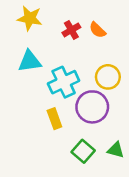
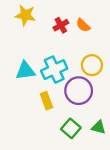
cyan triangle: (30, 61) -> (25, 71), moved

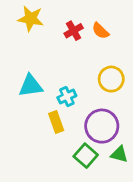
cyan cross: (54, 70) -> (67, 97), moved, size x0.6
purple circle: (79, 91) -> (102, 126), moved

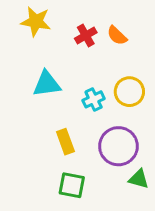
cyan triangle: (31, 86) -> (47, 84), moved
cyan cross: (67, 97) -> (94, 99), moved
green square: (86, 156) -> (72, 185), moved, turned -30

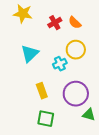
cyan triangle: (47, 84) -> (30, 54), turned -36
yellow circle: (129, 92) -> (76, 50), moved

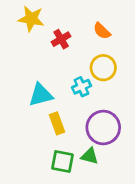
red cross: (55, 23) -> (61, 39), moved
cyan triangle: (30, 54) -> (41, 95), moved, turned 30
green triangle: (89, 115) -> (90, 156), moved

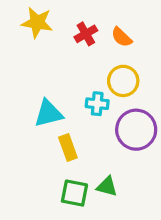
red cross: (61, 39) -> (86, 34), moved
cyan cross: (81, 87) -> (97, 104), turned 30
purple circle: (103, 128) -> (136, 130), moved

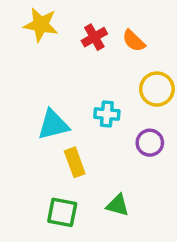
yellow circle: (123, 81) -> (157, 89), moved
purple circle: (136, 130) -> (150, 143), size x0.6
green square: (74, 193) -> (62, 212), moved

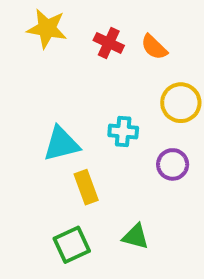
red cross: (94, 37) -> (109, 43), turned -35
green square: (62, 212) -> (72, 245), turned -36

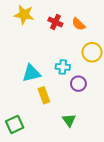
purple circle: (173, 164) -> (78, 84), moved
green triangle: (136, 237) -> (69, 120), turned 40
green square: (72, 245) -> (15, 124), moved

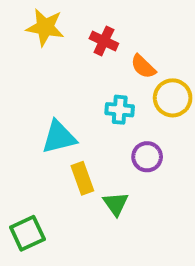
orange semicircle: (78, 24) -> (143, 67), moved
cyan cross: (63, 67) -> (120, 110), moved
green triangle: (69, 120) -> (116, 204), moved

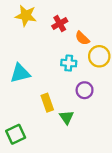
red cross: (104, 41) -> (60, 24), turned 35
cyan triangle: (59, 137) -> (20, 73), moved

